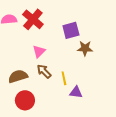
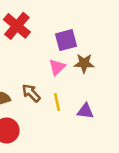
pink triangle: (39, 51) -> (57, 67), moved
purple triangle: (76, 92) -> (85, 111), moved

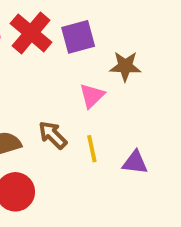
purple square: (66, 40) -> (78, 37), moved
brown star: (84, 63) -> (125, 66), moved

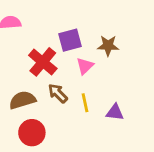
red cross: (31, 33) -> (43, 62), moved
purple square: (78, 37) -> (70, 40), moved

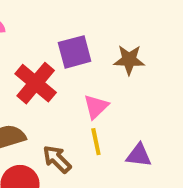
pink triangle: (85, 66) -> (96, 107), moved
brown arrow: (58, 93) -> (57, 159), moved

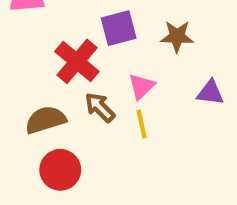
purple triangle: (139, 155) -> (210, 93), moved
brown arrow: (57, 159) -> (100, 107), moved

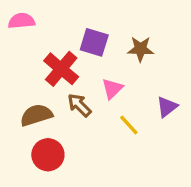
purple square: (119, 28) -> (94, 42), turned 32
purple triangle: (210, 93) -> (167, 107), moved, turned -45
yellow line: (142, 124) -> (129, 125), moved, turned -30

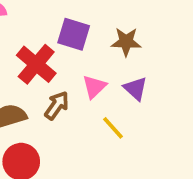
brown arrow: (79, 105) -> (57, 105), turned 80
purple triangle: (167, 107) -> (135, 89), moved, turned -40

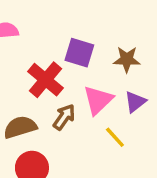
pink triangle: (94, 87) -> (98, 100), size x1.4
purple triangle: (135, 89) -> (135, 102), turned 40

